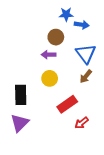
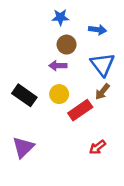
blue star: (66, 14) -> (60, 17), moved
black rectangle: (21, 95) -> (24, 95), moved, turned -54
red rectangle: (67, 104) -> (80, 110), moved

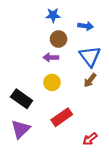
black rectangle: (24, 95) -> (22, 99), moved
red rectangle: (80, 110) -> (62, 117), moved
red arrow: (98, 147) -> (90, 139), moved

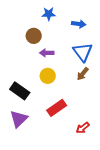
brown circle: (58, 39) -> (34, 36), moved

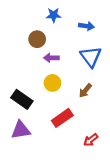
brown arrow: (83, 74) -> (85, 91), moved
purple triangle: (19, 119) -> (21, 130), turned 36

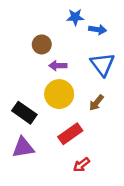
blue star: (54, 15) -> (75, 17), moved
yellow circle: (52, 83) -> (59, 94), size x1.5
red arrow: (91, 140) -> (81, 165), moved

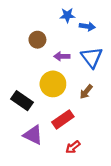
purple arrow: (58, 66) -> (62, 56), moved
purple triangle: (23, 147) -> (33, 135), moved, turned 35

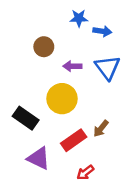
brown arrow: (86, 92) -> (101, 128), moved

